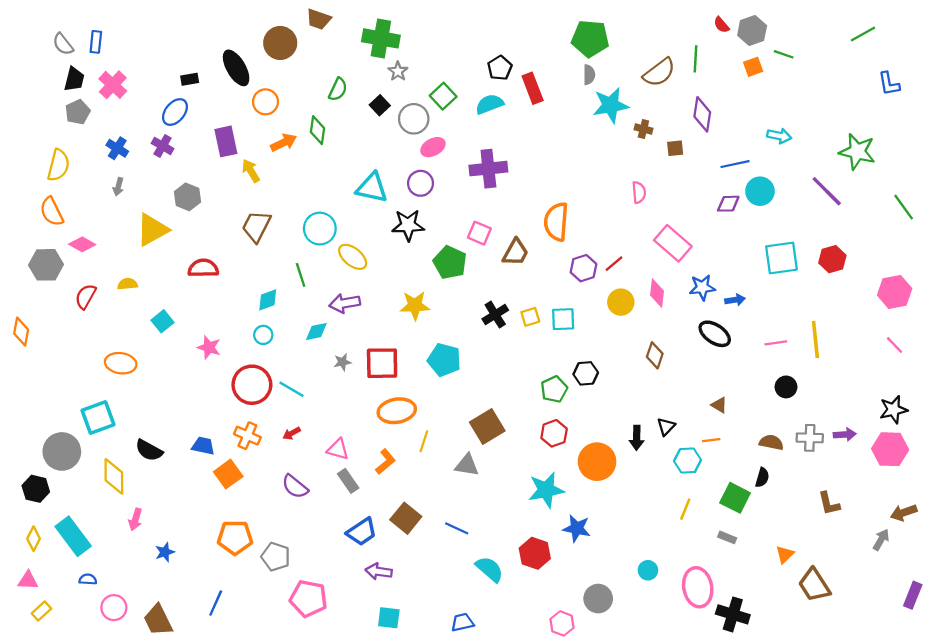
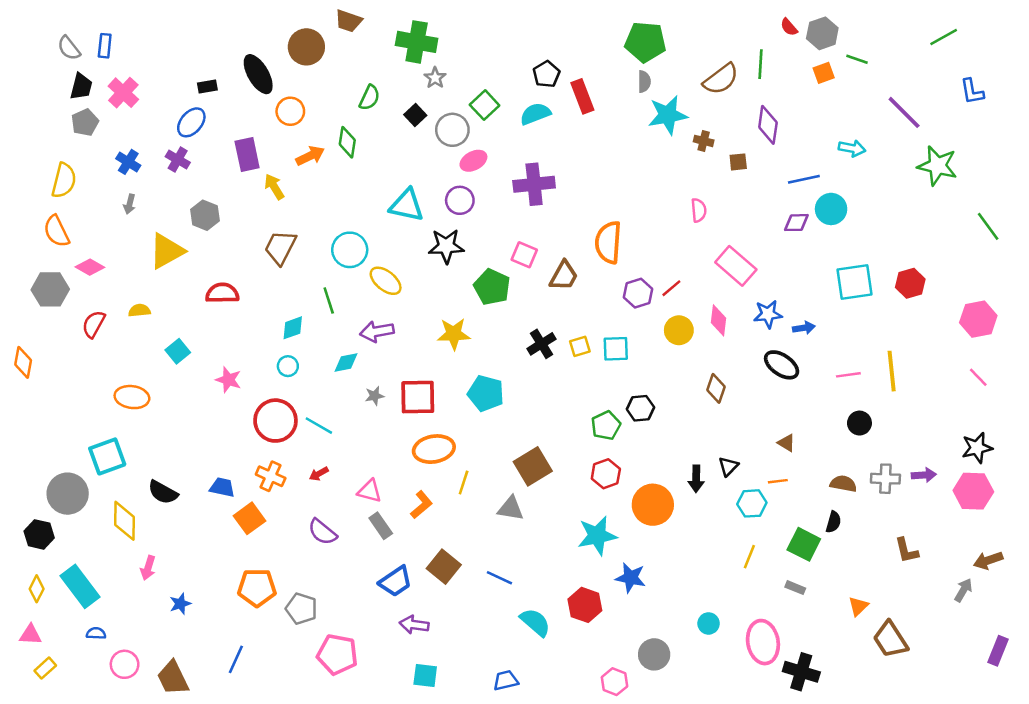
purple line: (827, 191) -> (904, 112), moved

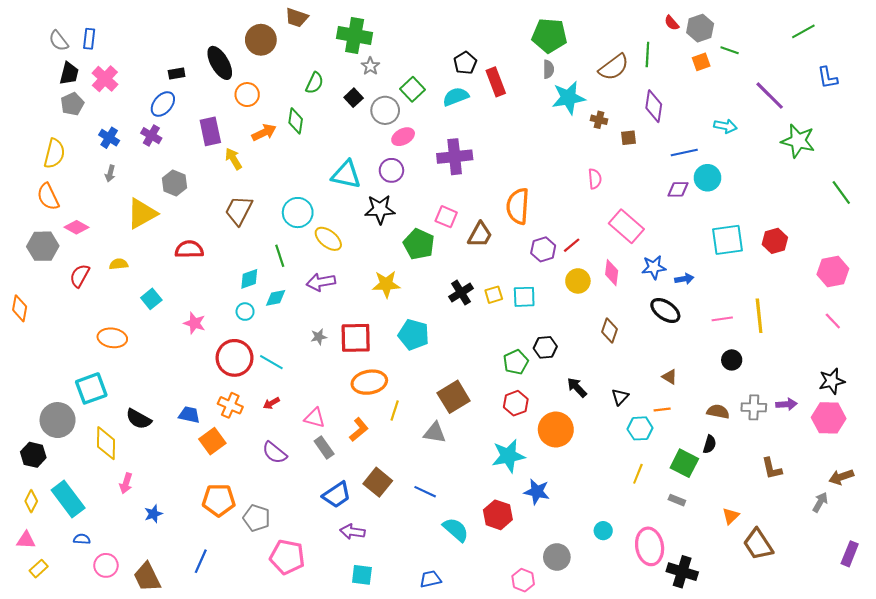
cyan diamond: (346, 362) -> (276, 298), moved
black arrow: (696, 479) -> (577, 387), moved, turned 135

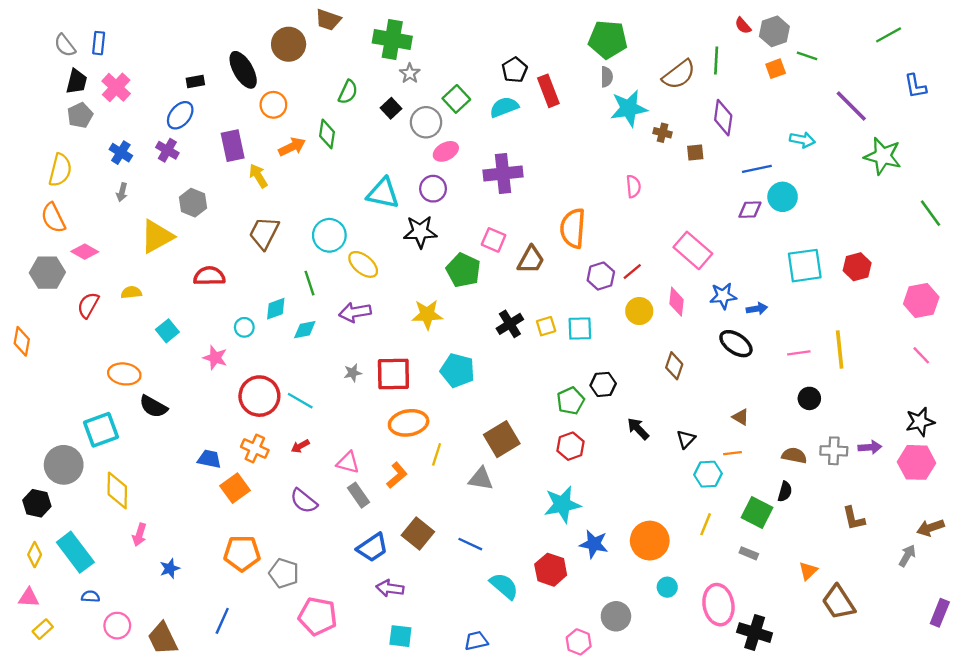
pink semicircle: (595, 179) -> (633, 186), moved
cyan circle: (245, 312) -> (244, 327), moved
black semicircle: (139, 419) -> (153, 407), moved
orange circle: (556, 430) -> (650, 541), moved

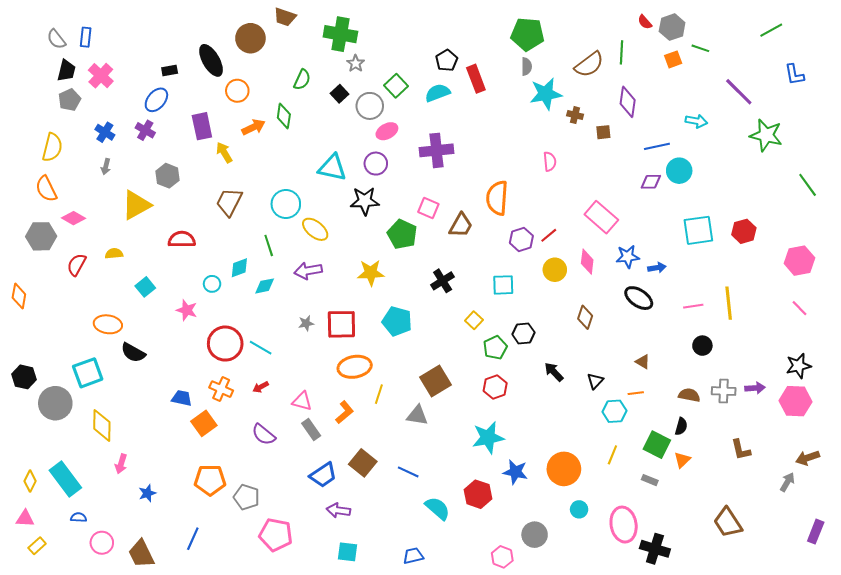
yellow square: (546, 326) -> (474, 320), moved, turned -30
black hexagon: (37, 503) -> (24, 377), moved
orange triangle: (808, 571) -> (682, 460), moved

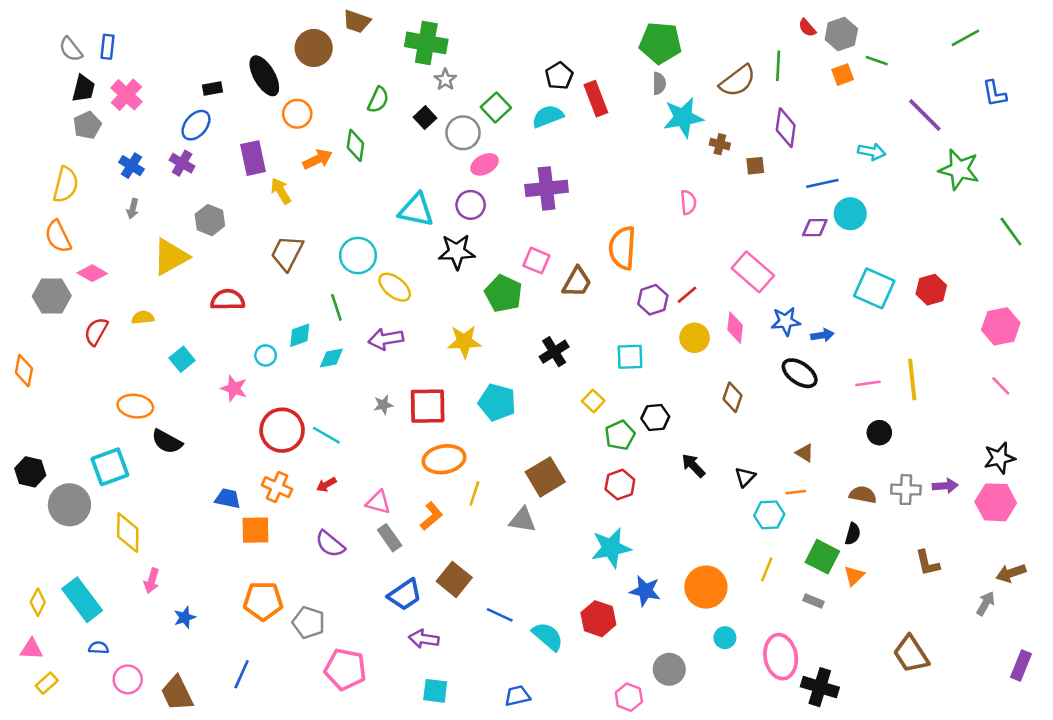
cyan square: (698, 230) -> (874, 288), turned 32
orange square: (204, 423) -> (255, 530), turned 35
blue line: (408, 472) -> (500, 615), moved

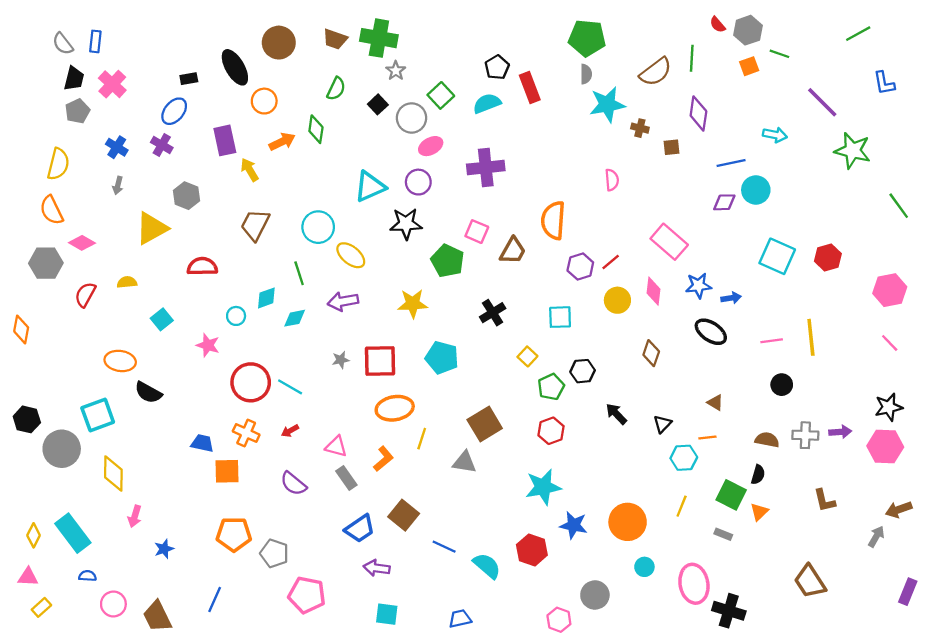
brown trapezoid: (357, 21) -> (335, 39), moved
cyan triangle: (416, 210) -> (370, 187), turned -36

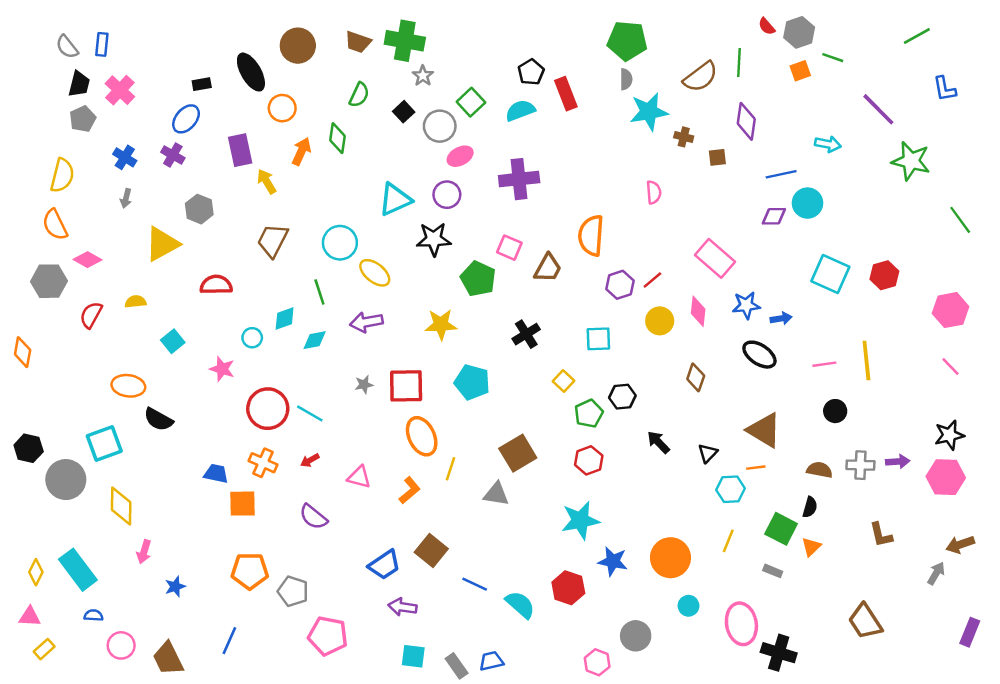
orange arrow: (282, 142) -> (301, 151), turned -40
brown triangle: (715, 403) -> (764, 430), size x2.0
orange ellipse: (395, 408) -> (422, 436), turned 75
gray rectangle: (346, 478) -> (457, 666), moved

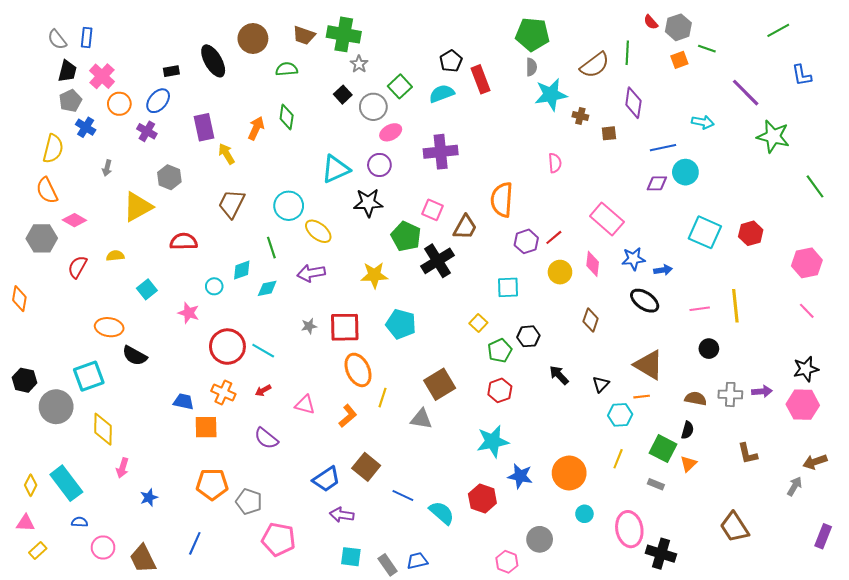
green semicircle: (359, 95) -> (287, 69), moved, turned -120
orange circle: (282, 108) -> (119, 104), moved
blue cross: (125, 157) -> (86, 127), moved
black cross: (526, 334) -> (438, 261), moved, size x1.4

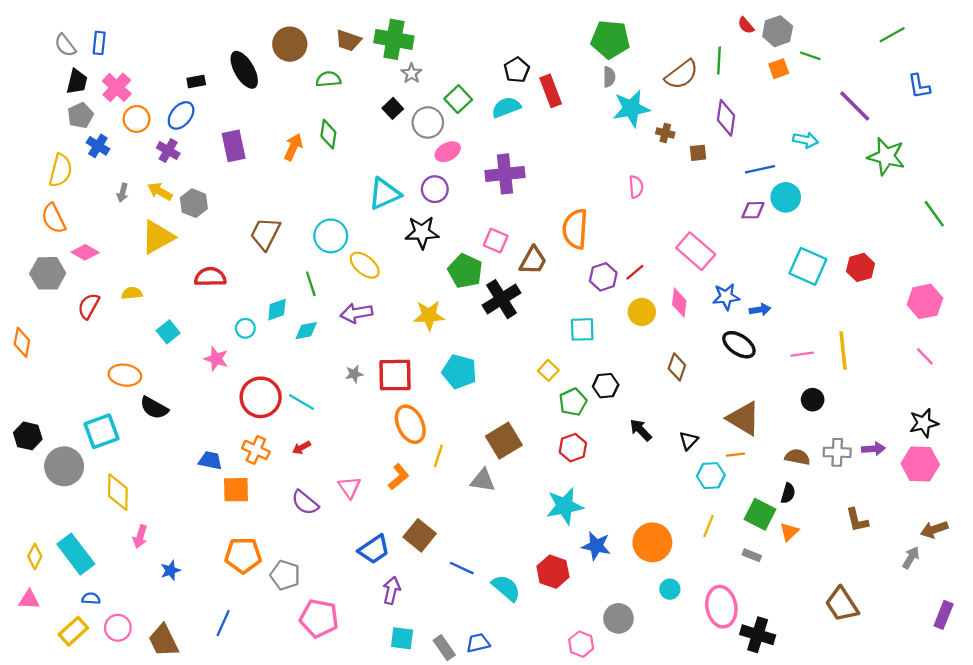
yellow arrow: (226, 154) -> (160, 191), moved, turned -30
pink triangle: (305, 405) -> (349, 487), moved, turned 40
purple arrow: (342, 515) -> (392, 590), turned 95
yellow rectangle: (38, 551) -> (73, 631), moved, size x1.4

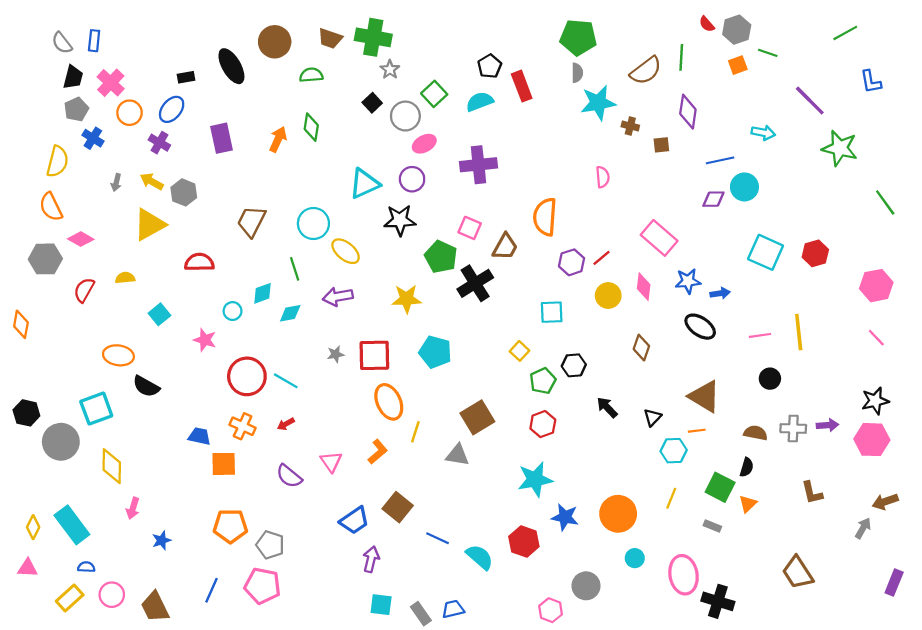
pink pentagon: (319, 618) -> (262, 586), moved

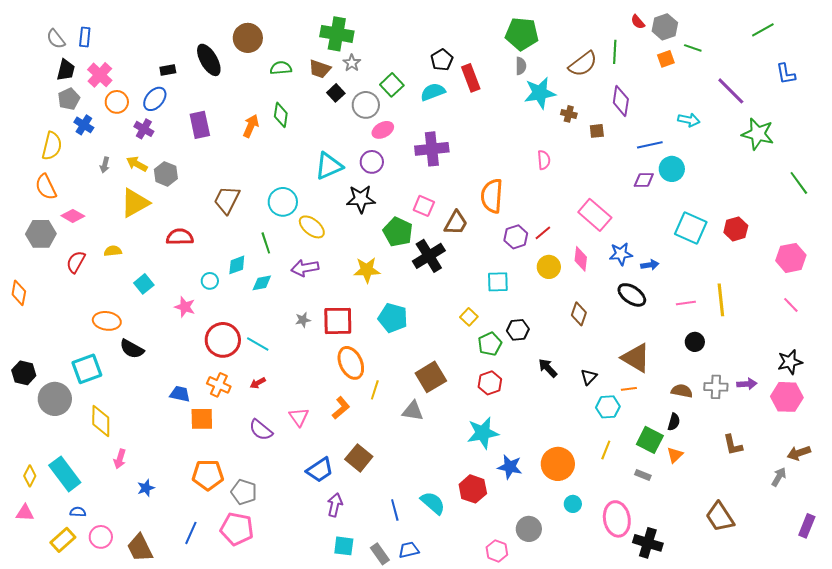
brown trapezoid: (330, 38) -> (320, 69), moved
blue line: (438, 538) -> (395, 510), moved, turned 50

